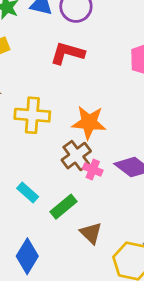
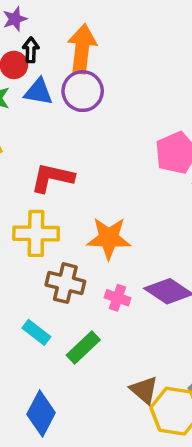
red L-shape: (67, 53) -> (52, 178), moved
brown cross: (76, 156) -> (65, 283), moved, turned -36
brown triangle: (91, 233) -> (144, 390), moved

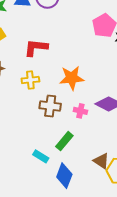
yellow cross: (36, 233) -> (30, 80), size x0.7
cyan rectangle: (36, 332) -> (41, 156), moved
blue diamond: (41, 414) -> (64, 176), moved

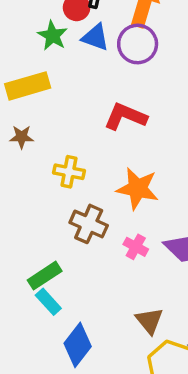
red L-shape: (36, 48) -> (125, 117), moved
green rectangle: (64, 141) -> (45, 276), moved
brown triangle: (101, 161) -> (149, 321), moved

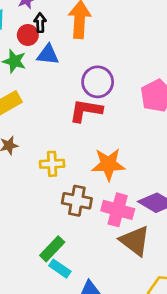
purple circle: (138, 44) -> (98, 82), moved
pink cross: (136, 247) -> (118, 210), size x1.6
brown triangle: (149, 321) -> (135, 241), moved, size x1.4

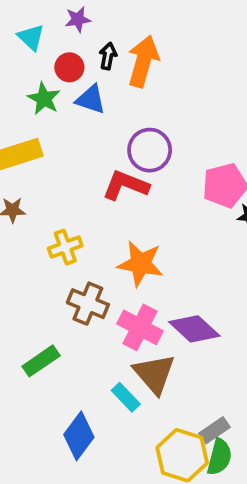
black arrow: (40, 23) -> (108, 56), moved
yellow cross: (52, 164) -> (65, 247), turned -30
cyan rectangle: (60, 269) -> (126, 397), moved

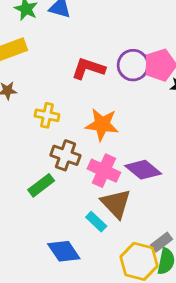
purple circle: (150, 150) -> (133, 65), moved
yellow cross: (65, 247) -> (47, 115), turned 35
green rectangle: (41, 361) -> (41, 185), moved
blue diamond: (79, 436) -> (64, 251), turned -68

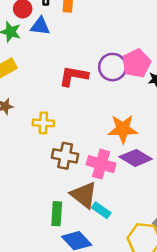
orange star: (102, 125) -> (123, 129), moved
green rectangle: (41, 185) -> (57, 214), moved, turned -40
brown triangle: (116, 204) -> (84, 195), moved

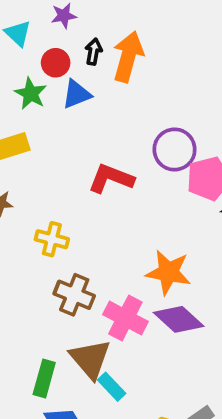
blue triangle: (40, 26) -> (77, 94), turned -40
purple circle: (113, 67) -> (175, 149), moved

